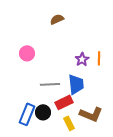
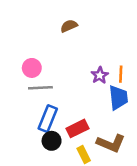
gray line: (50, 84) -> (40, 88), moved
blue trapezoid: (76, 84) -> (118, 98), moved
blue rectangle: (27, 114) -> (48, 119), moved

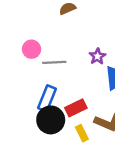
gray line: (40, 88) -> (54, 62), moved
black circle: (52, 141) -> (51, 120), size x1.5

